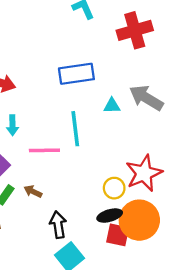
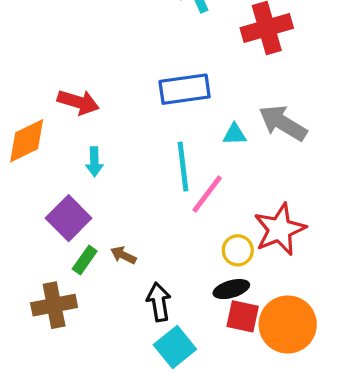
pink line: (44, 150) -> (207, 194), moved, turned -52
orange circle: (139, 220) -> (288, 324), moved

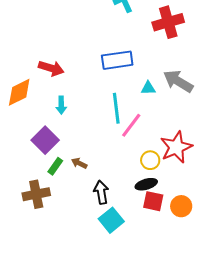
orange circle: (288, 324) -> (181, 206), size x0.6

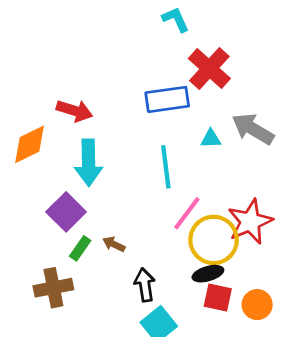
red cross: (168, 22) -> (209, 69), moved, turned -32
cyan arrow: (61, 105) -> (89, 163), size x1.8
pink line: (131, 125) -> (187, 213), moved
yellow circle: (150, 160) -> (214, 240), size x1.8

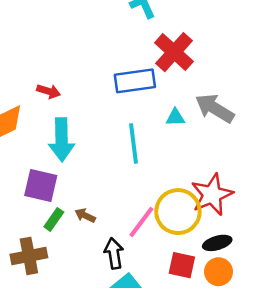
red arrow: (74, 111) -> (49, 91), size x0.7
purple square: (66, 212) -> (41, 185), turned -32
pink line: (187, 213) -> (141, 222), moved
black ellipse: (208, 274) -> (217, 243), moved

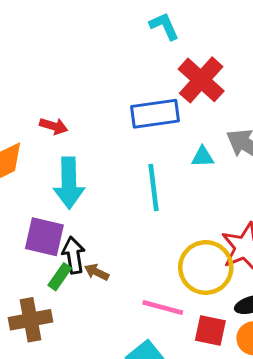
pink line: (141, 222) -> (163, 307), moved, turned 68
black arrow: (114, 253) -> (74, 255), moved

